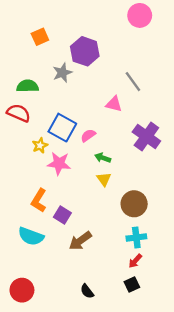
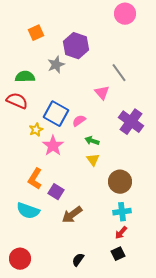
pink triangle: (114, 104) -> (102, 93), turned 35
pink star: (59, 163) -> (53, 146), turned 30
black semicircle: (87, 291) -> (78, 260), turned 72

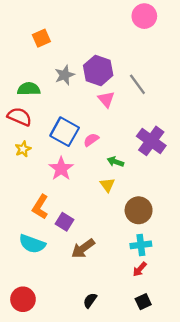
purple hexagon: (76, 46) -> (98, 70), moved
pink triangle: (102, 93) -> (106, 99), moved
yellow star: (36, 130) -> (23, 149), moved
green arrow: (92, 141) -> (115, 162), moved
black square: (118, 254) -> (143, 302), moved

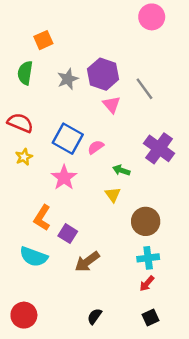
green semicircle: (29, 89) -> (25, 73), moved, turned -80

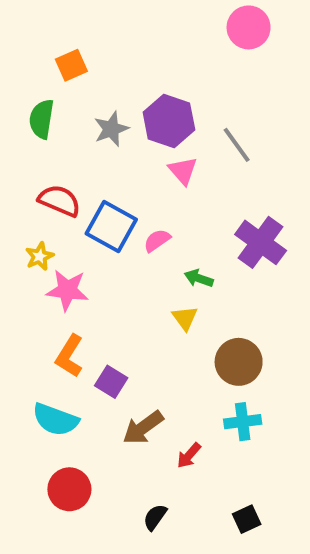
red semicircle: (20, 123) -> (59, 201), moved
pink star: (64, 178) -> (67, 290), moved, turned -30
red arrow: (147, 283) -> (189, 455), moved
red circle: (24, 315) -> (69, 489), moved

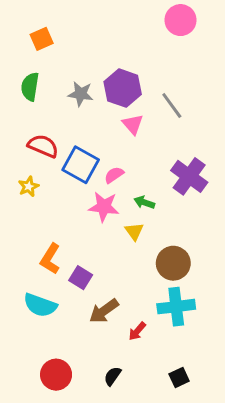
orange square: (71, 65) -> (42, 39), moved
gray star: (111, 129) -> (81, 94), turned 30
pink star: (67, 290) -> (104, 207), moved
cyan cross: (243, 422) -> (176, 307), size x1.4
red circle: (69, 489) -> (56, 375), moved

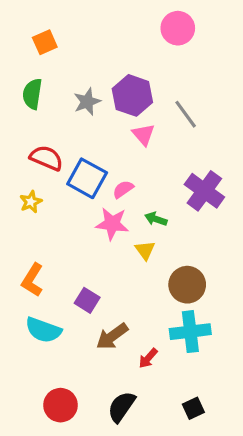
pink circle: (181, 20) -> (178, 28), moved
gray star: (81, 94) -> (87, 102), turned -30
orange L-shape: (50, 259) -> (32, 280), moved
black semicircle: (112, 376) -> (122, 407), size x1.5

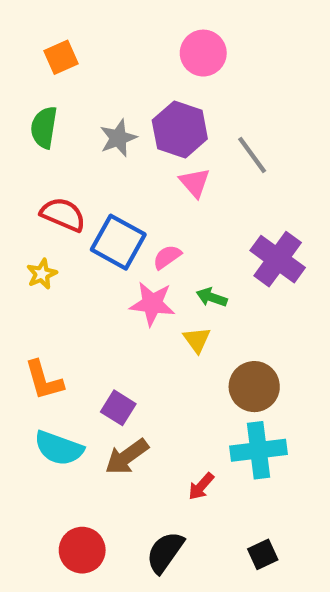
pink circle: (178, 28) -> (203, 53), moved
orange L-shape: (32, 280) -> (44, 380), turned -48
brown arrow: (112, 336) -> (127, 457), moved

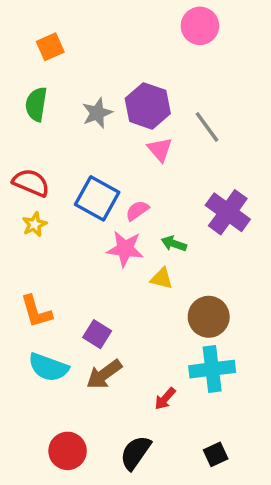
pink circle: (203, 53) -> (200, 26), moved
red semicircle: (63, 214) -> (31, 183), moved
yellow triangle: (197, 340) -> (162, 278), turned -40

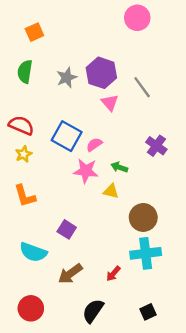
purple cross: (228, 212) -> (156, 146), size x0.7
orange L-shape: (36, 312) -> (25, 196), moved
brown arrow: (104, 374) -> (70, 274), moved
red circle: (68, 451) -> (31, 308), moved

